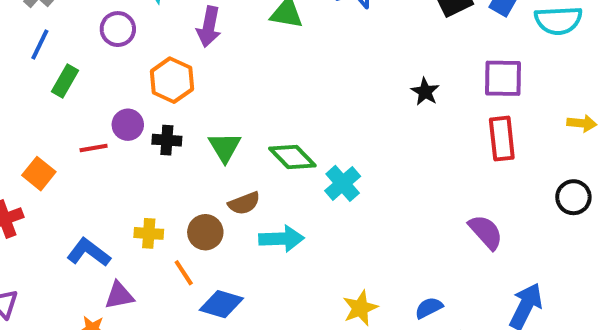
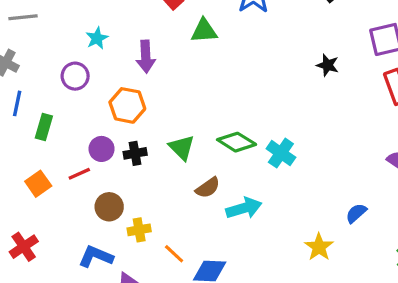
orange square: (39, 174) -> (38, 184), moved, turned 30
brown circle: (205, 232) -> (109, 207), moved
blue semicircle: (429, 308) -> (356, 213), moved

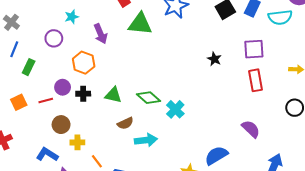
green triangle: (204, 31) -> (140, 24), size x1.4
purple arrow: (146, 57) -> (101, 34), turned -30
green triangle: (182, 148) -> (113, 95), turned -42
blue semicircle: (356, 213) -> (216, 155), size x1.6

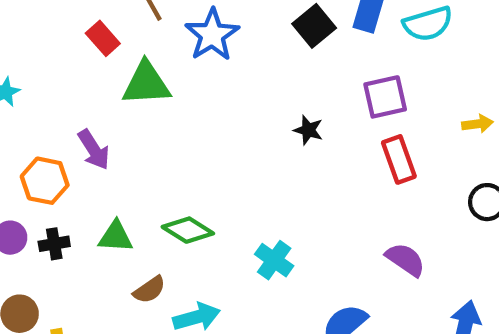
purple arrow: (101, 34) -> (94, 150), moved
cyan cross: (175, 109) -> (274, 260), moved

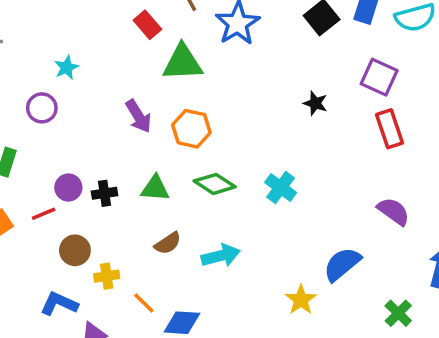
purple square: (385, 97) -> (379, 77), turned 36
orange hexagon: (45, 181) -> (191, 129), moved
cyan cross: (274, 260) -> (281, 187), moved
brown semicircle: (149, 290) -> (168, 243), moved

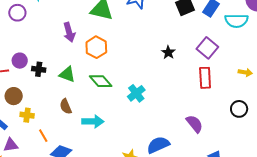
brown semicircle: (168, 243) -> (66, 106), turned 84

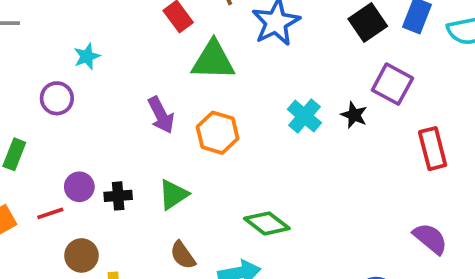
purple square: (207, 48) -> (392, 84), moved
green triangle: (67, 74) -> (173, 195), turned -42
green diamond: (101, 81) -> (267, 223), moved
cyan cross: (136, 93) -> (304, 116), moved

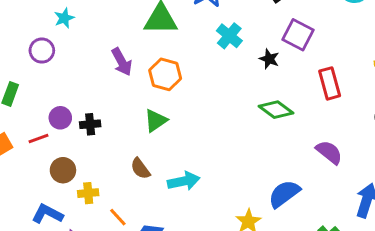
cyan cross: (304, 116) -> (229, 36), moved
green triangle: (173, 195) -> (156, 121), moved
green diamond: (267, 223) -> (276, 110), moved

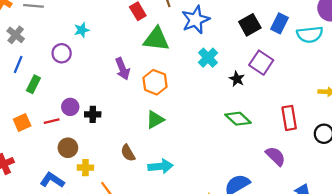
red rectangle: (330, 83) -> (289, 118), moved
green triangle: (156, 121) -> (155, 120), moved

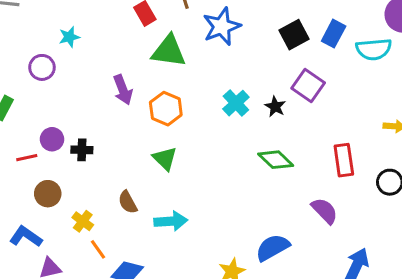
cyan cross: (208, 58) -> (236, 103), moved
green triangle: (155, 120) -> (165, 159), turned -48
yellow cross: (85, 168) -> (83, 221), moved, turned 35

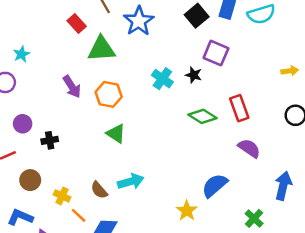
purple circle: (52, 139) -> (23, 124), moved
red rectangle: (344, 160) -> (239, 108), moved
brown semicircle: (128, 202) -> (99, 190), moved

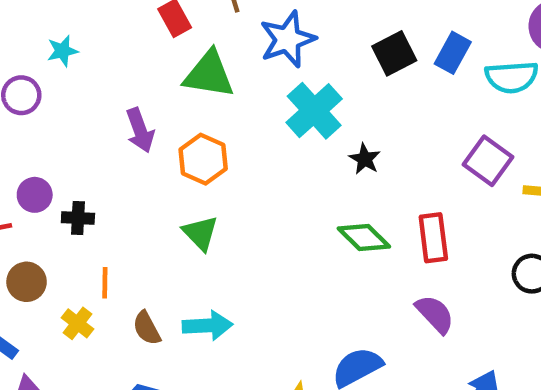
purple square: (216, 53) -> (488, 161), moved
cyan cross: (162, 79) -> (314, 111), moved, size x1.4
purple circle: (23, 124) -> (35, 195), moved
orange line: (79, 215) -> (105, 283), moved, turned 35

